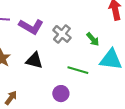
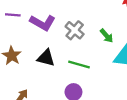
green line: (78, 70) -> (79, 64), moved

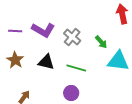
purple line: (13, 15) -> (15, 31), moved

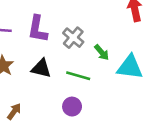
purple L-shape: (43, 30) -> (38, 29), turned 70
green arrow: (101, 42) -> (102, 52), moved

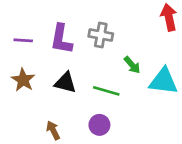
gray cross: (73, 38) -> (101, 35), moved, turned -30
brown arrow: (14, 111) -> (53, 130), moved, turned -63

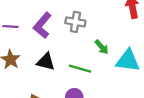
purple L-shape: (61, 39) -> (42, 25), turned 30

